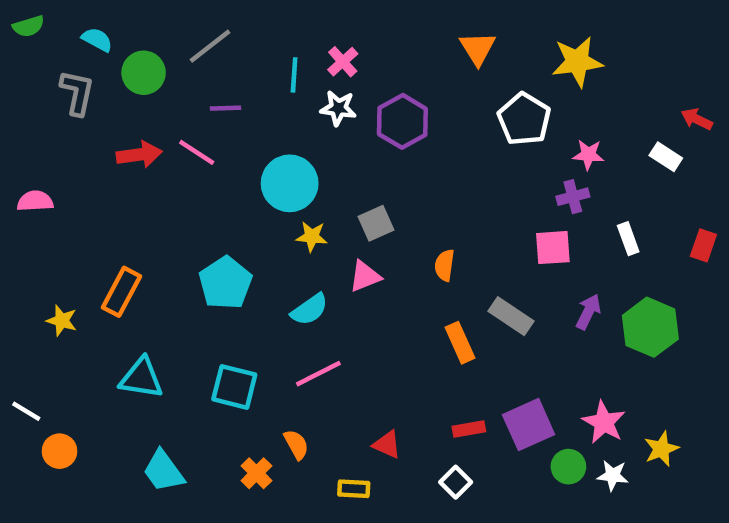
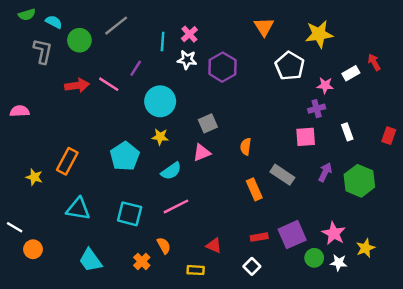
green semicircle: (29, 26) -> (27, 15), moved
purple line: (225, 108) -> (136, 68), moved, turned -56
red arrow: (697, 119) -> (374, 62), moved, turned 35
white rectangle: (666, 157) -> (351, 73), moved, turned -63
yellow star: (312, 236) -> (160, 137), moved

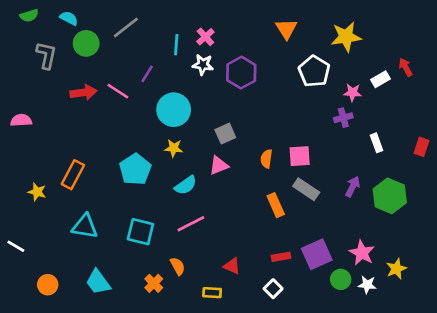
cyan semicircle: (54, 22) -> (69, 18), moved
pink square: (306, 137) -> (300, 156), moved
orange circle: (33, 249) -> (48, 285), moved

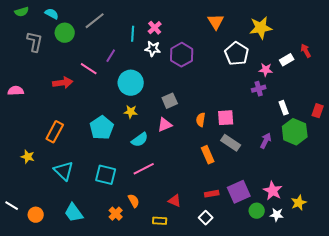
red arrow: (83, 92) -> (63, 83), moved
yellow star: (37, 192) -> (28, 157), moved
green hexagon: (390, 196) -> (295, 132), moved
cyan triangle: (85, 226) -> (64, 171), turned 35
white line: (16, 246) -> (12, 206), moved

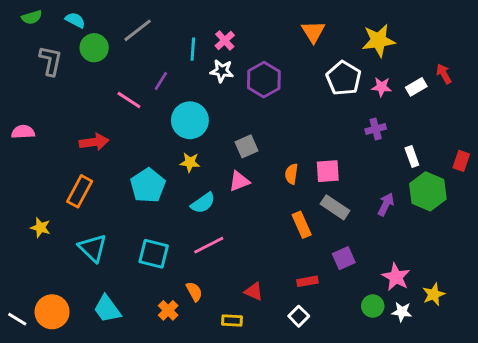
pink star: (266, 70) -> (381, 87), moved
red arrow: (63, 83) -> (94, 142), moved
purple square: (239, 192) -> (344, 258), moved, size x0.7
white line: (12, 206) -> (17, 319), moved
orange circle: (36, 215) -> (52, 312), size x1.5

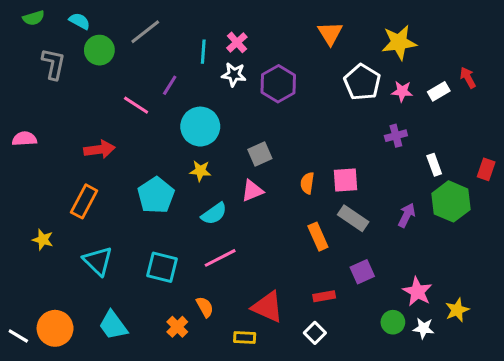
red triangle: (254, 291) -> (268, 307), size x1.6

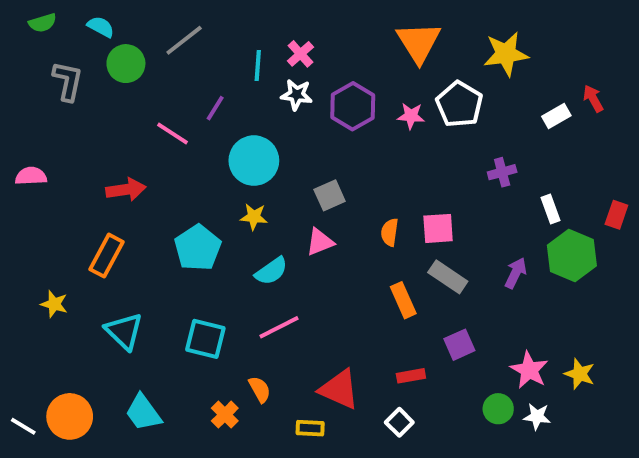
orange triangle: (330, 33) -> (419, 42), size x1.4
pink star: (402, 91) -> (411, 116), moved
yellow star: (457, 310) -> (580, 374), moved, turned -30

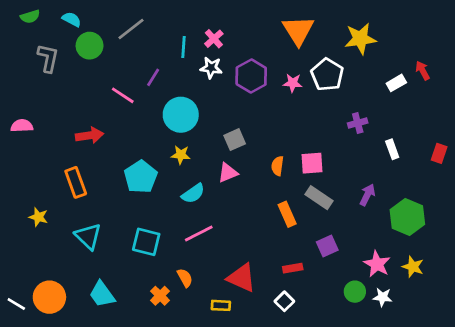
orange rectangle: (107, 256) -> (76, 182), turned -48
green hexagon: (572, 256) -> (407, 217), moved

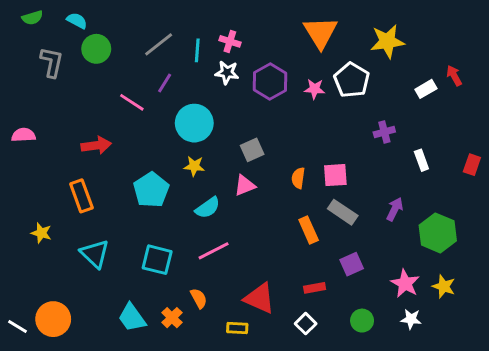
gray line: (131, 29) -> (159, 44), moved
pink cross: (214, 39) -> (230, 41), turned -30
green circle: (355, 292) -> (362, 321), moved
cyan trapezoid: (102, 294) -> (132, 318), moved

